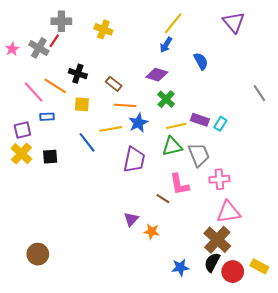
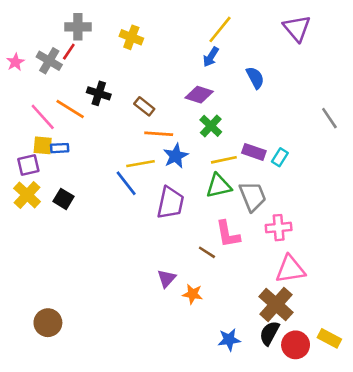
yellow square: (82, 104) -> (43, 145), moved
blue line: (87, 142) -> (126, 183), moved
black square: (50, 157) -> (64, 199), turned 35

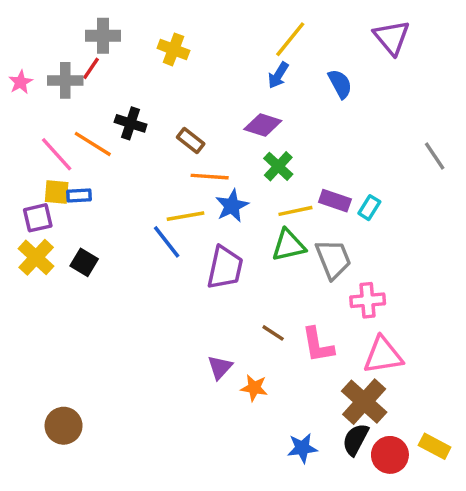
gray cross: (49, 61) -> (65, 80), turned -30
blue semicircle: (255, 78) -> (340, 84), moved
pink L-shape: (228, 234) -> (318, 345), moved

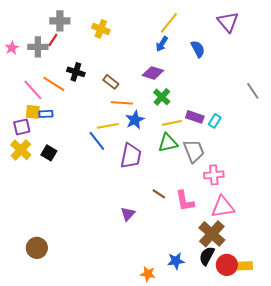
orange star: (254, 388) -> (148, 274), moved
yellow rectangle: (435, 446) -> (244, 266), moved, turned -30

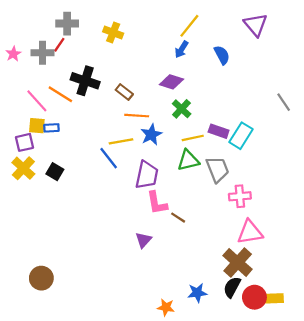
black cross: (76, 72) -> (85, 81), size x1.4
cyan rectangle: (215, 121) -> (241, 136), size x1.6
pink L-shape: (185, 201) -> (157, 203), moved

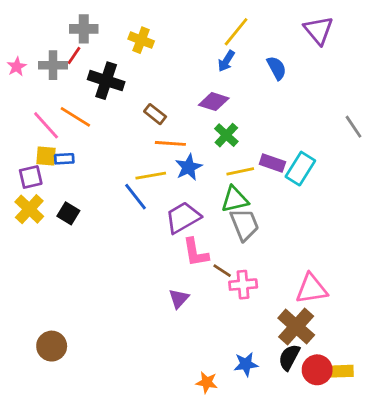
black cross: (85, 81) -> (106, 81), moved
gray trapezoid: (217, 169) -> (244, 224), moved
purple trapezoid: (147, 175) -> (183, 218), turned -132
pink cross: (240, 196) -> (243, 285), moved

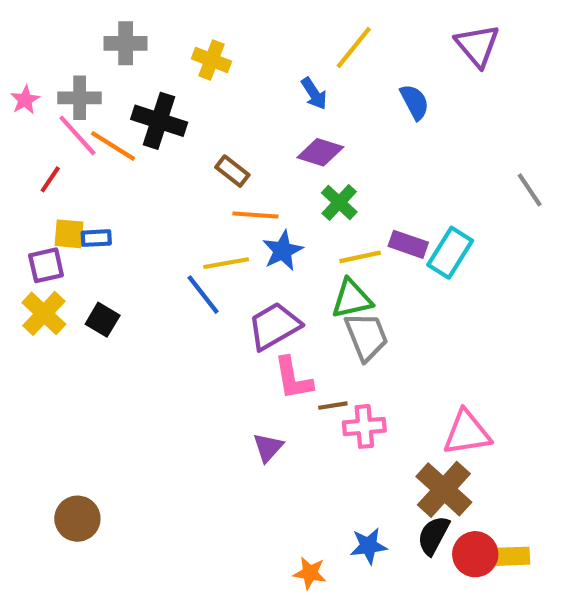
red line: (74, 55) -> (50, 179), moved
blue arrow: (226, 61) -> (314, 94), moved, turned -65
orange line: (75, 117) -> (113, 146), moved
pink line: (46, 125) -> (77, 135), moved
brown line: (222, 271) -> (333, 406), turned -42

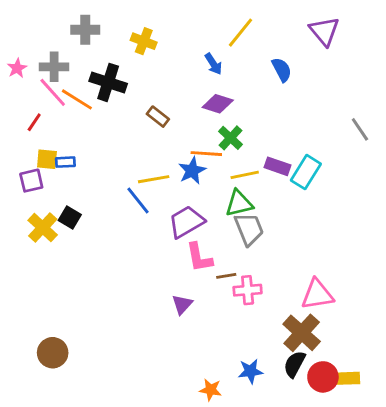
orange line: (255, 215) -> (206, 154), moved
yellow cross: (44, 313) -> (43, 228), moved

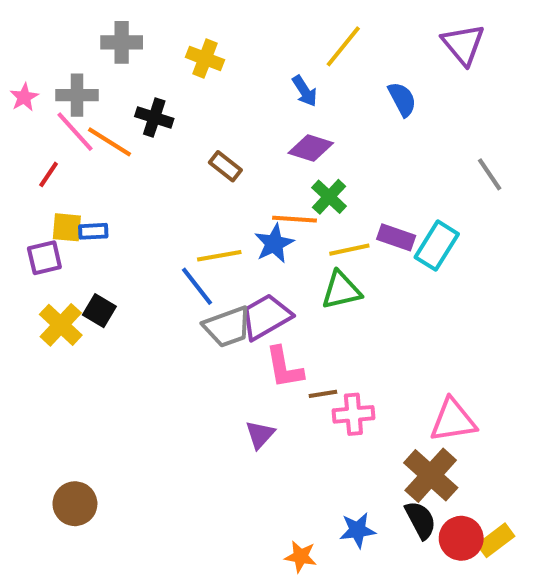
black cross: (108, 82) -> (154, 117), size x0.7
gray line: (360, 129) -> (490, 174), moved
gray trapezoid: (249, 229) -> (227, 327), moved, turned 92
black semicircle: (294, 364) -> (421, 520), turned 124
yellow rectangle: (347, 378) -> (496, 540), turned -35

